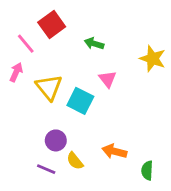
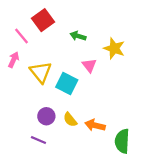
yellow star: (153, 59) -> (114, 48), moved
yellow semicircle: (75, 161) -> (70, 120), moved
green semicircle: (147, 170) -> (122, 141), size x1.5

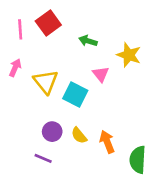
pink line: (21, 36) -> (20, 29), moved, turned 36
orange arrow: (95, 125) -> (107, 142), turned 54

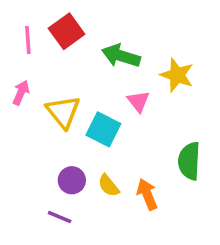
green arrow: (88, 41) -> (121, 56), size x1.5
green semicircle: (138, 160) -> (189, 161), moved

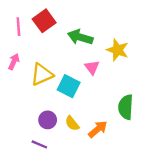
yellow triangle: (63, 112) -> (42, 74), turned 45
orange arrow: (147, 194) -> (98, 129), turned 72

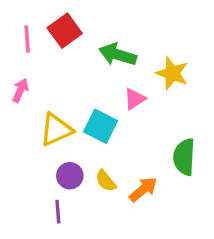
pink triangle: (92, 67) -> (135, 99), turned 35
yellow triangle: (42, 74) -> (56, 130), moved
purple line: (39, 144) -> (58, 212), turned 63

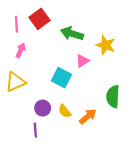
pink arrow: (20, 90) -> (21, 50), moved
yellow triangle: (56, 130) -> (15, 82), moved

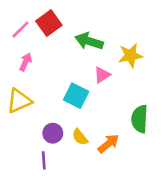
pink line: (16, 24) -> (20, 30), turned 49
yellow star: (106, 45) -> (131, 55), turned -30

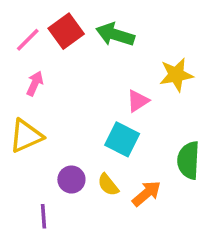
green arrow: (89, 41) -> (115, 35), moved
cyan square: (76, 96) -> (122, 139), moved
purple line: (44, 160) -> (44, 216), moved

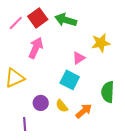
pink arrow: (35, 83) -> (36, 48), moved, size x1.5

